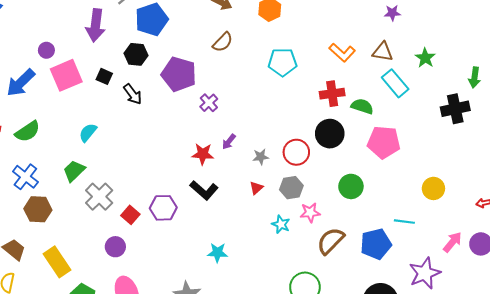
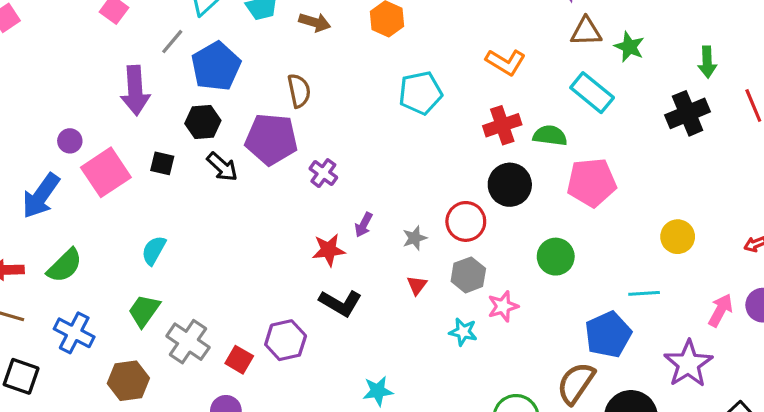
brown semicircle: (223, 42) -> (299, 91), moved, turned -45
brown triangle: (383, 52) -> (586, 31), moved
black arrow: (133, 94) -> (222, 167), moved
brown hexagon: (38, 209) -> (128, 381), moved
brown semicircle: (331, 241) -> (576, 383), moved

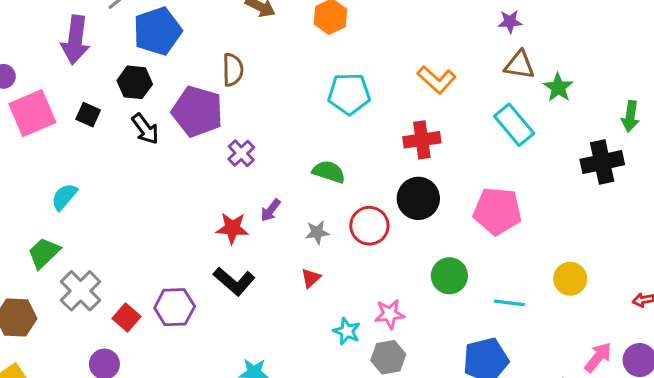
green semicircle: (550, 136) -> (329, 172), moved
gray hexagon: (468, 275) -> (388, 357), moved
cyan line: (644, 293) -> (509, 303), moved

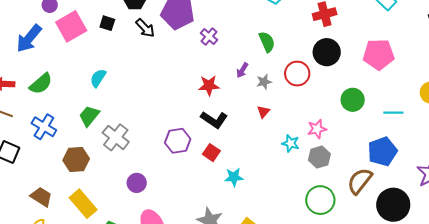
green semicircle: (329, 172) -> (267, 42), turned 55
purple arrow: (271, 210) -> (242, 70), moved
red square: (126, 317) -> (211, 153), moved

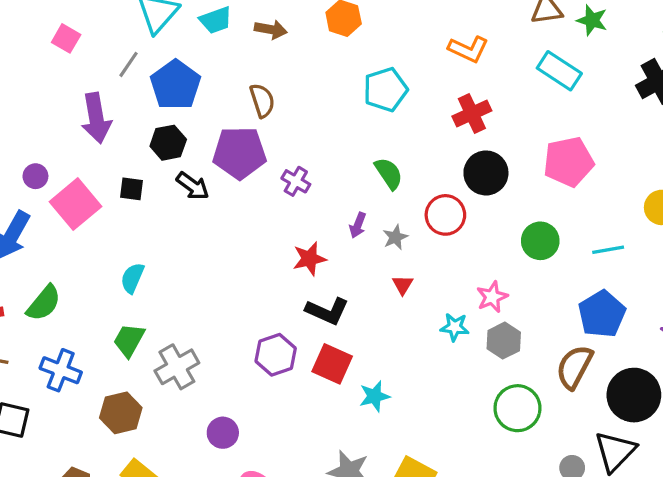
gray cross: (116, 137) -> (177, 367), turned 32
red square: (211, 153) -> (332, 364), size x1.4

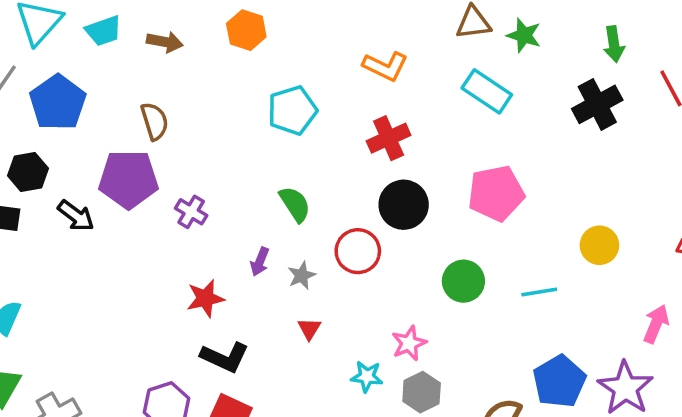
black hexagon: (168, 143) -> (28, 172), moved
blue pentagon: (602, 314) -> (559, 381), moved

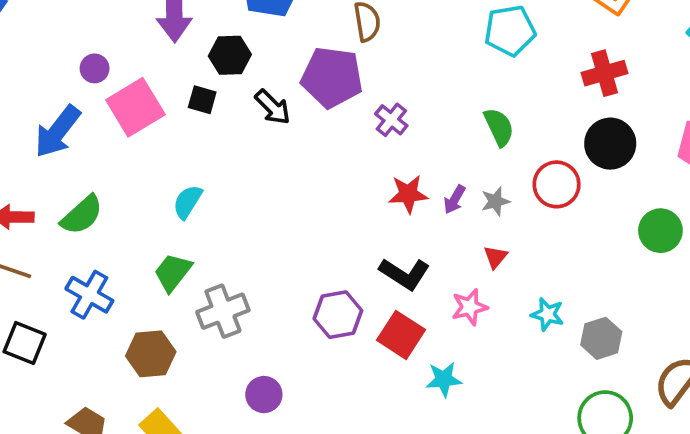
purple arrow: (260, 262) -> (455, 199), moved
red star: (205, 298) -> (408, 194), moved
pink star: (409, 343) -> (470, 307), moved

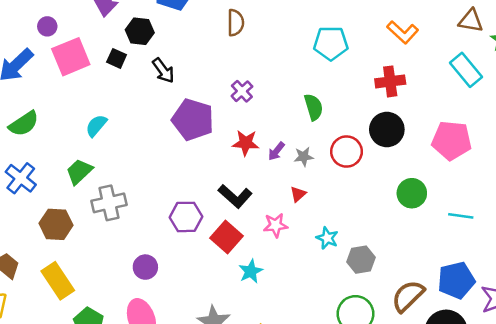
purple pentagon: (332, 77) -> (193, 120), moved
cyan star: (444, 379) -> (251, 271), turned -30
purple circle: (264, 395) -> (145, 267), moved

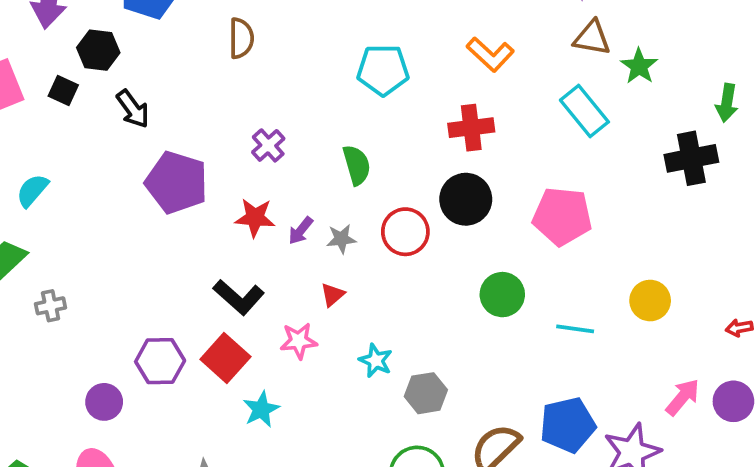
purple cross: (242, 91) -> (268, 145), moved
gray cross: (109, 203) -> (51, 306), size x0.6
purple hexagon: (186, 217) -> (160, 361), moved

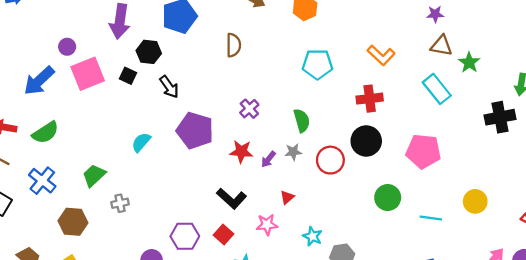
cyan semicircle: (32, 190) -> (141, 142), moved
gray star: (341, 239) -> (293, 152), moved
red square: (225, 358) -> (224, 235), size x0.7

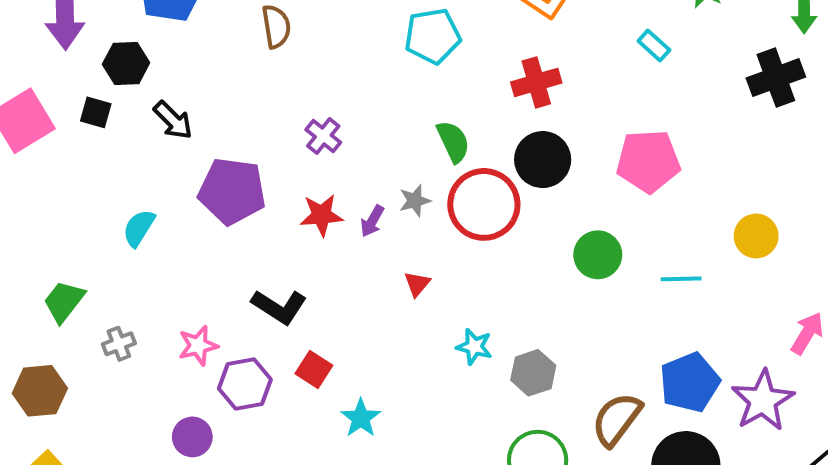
cyan rectangle: (437, 89) -> (654, 45), size x0.6
green semicircle: (302, 120) -> (453, 142), moved
red circle: (330, 160) -> (484, 204), size x1.4
black L-shape: (232, 199) -> (279, 307), moved
pink star: (267, 225) -> (198, 346), moved

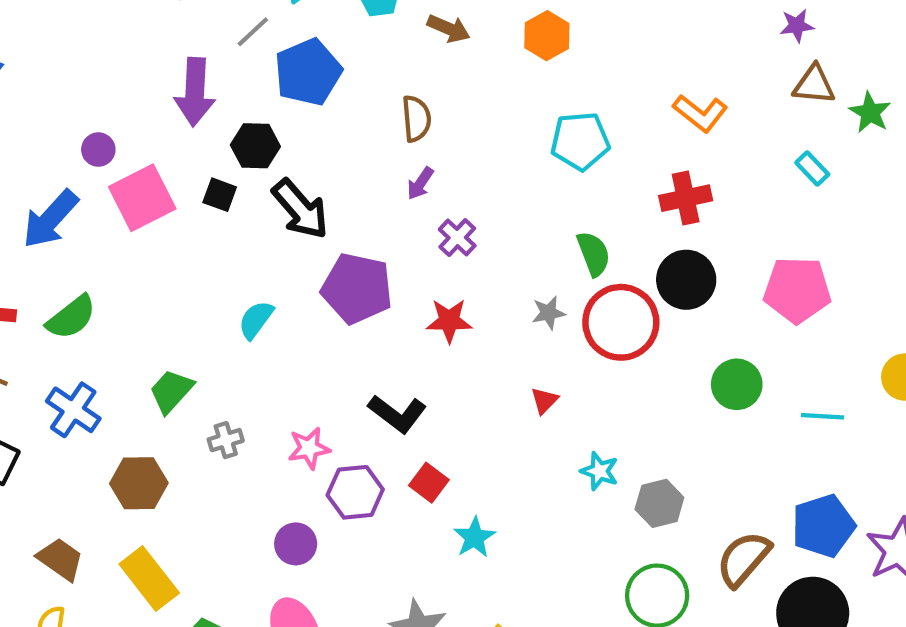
black arrow: (173, 120) -> (300, 209), size x1.4
purple arrow: (372, 221) -> (420, 183), moved

